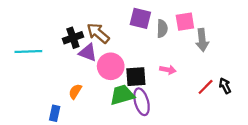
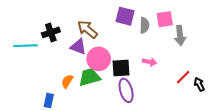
black cross: (73, 38) -> (51, 32), moved
black arrow: (225, 86) -> (199, 84), moved
green trapezoid: (122, 95) -> (89, 77), moved

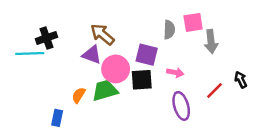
purple square: (125, 16) -> (147, 55), moved
black cross: (51, 32) -> (46, 38), moved
black arrow: (199, 84) -> (241, 80), moved
purple ellipse: (126, 90) -> (181, 106), moved

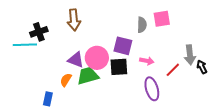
brown arrow: (102, 34) -> (74, 20), moved, turned -135
gray arrow: (211, 42) -> (190, 55), moved
purple triangle: (92, 55) -> (76, 60), moved
red line: (215, 90) -> (173, 70), moved

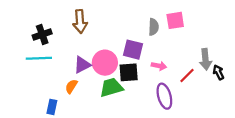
cyan line: (25, 45) -> (39, 58), moved
purple triangle: (76, 60) -> (82, 65), turned -48
green trapezoid: (88, 76) -> (111, 87), moved

